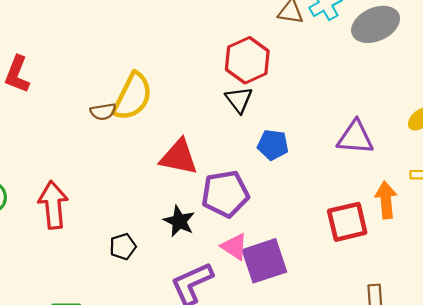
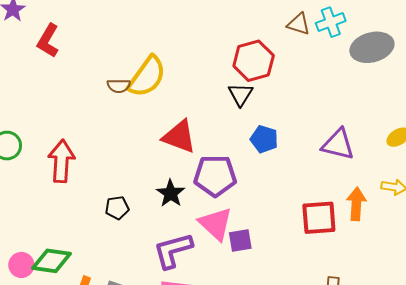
pink triangle: (234, 247) -> (216, 224), size x1.4
purple square: (264, 261) -> (240, 240), size x0.6

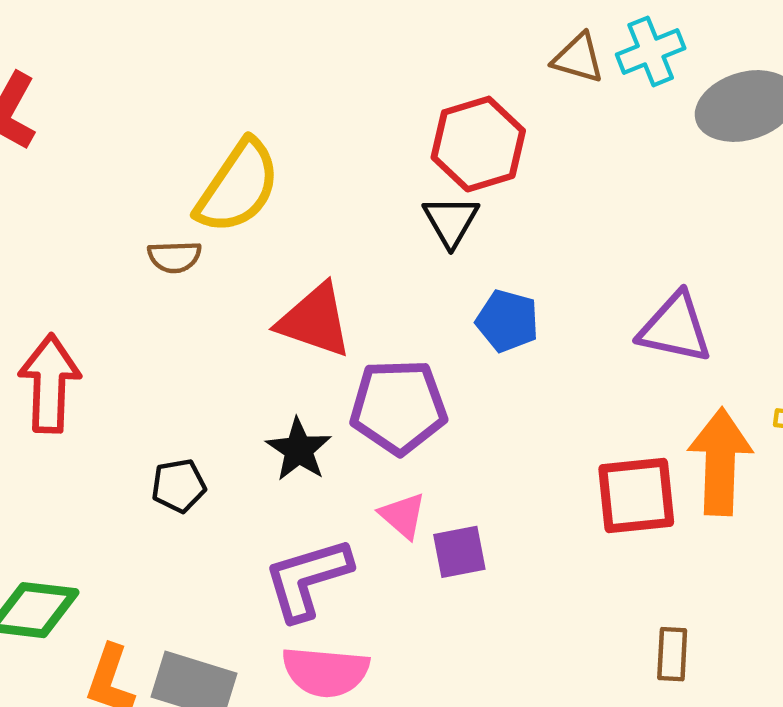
brown semicircle: (119, 86) -> (174, 257), moved
orange arrow: (356, 204) -> (720, 462), size x1.4
pink triangle: (216, 224) -> (403, 516), size x0.6

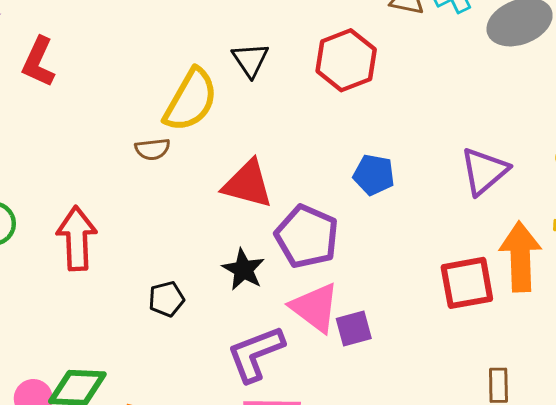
black triangle: (451, 221) -> (250, 60), moved
purple triangle: (675, 328) -> (484, 171), turned -48
purple pentagon: (398, 407) -> (307, 236), turned 30
pink triangle: (403, 516) -> (315, 308), size x1.6

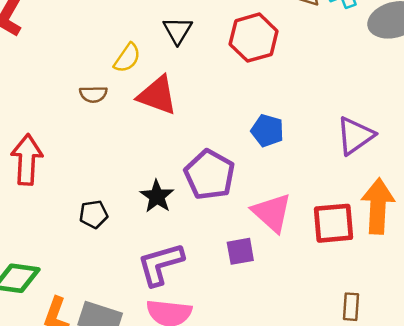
yellow semicircle: (191, 100) -> (127, 58), size x0.6
red triangle: (248, 184) -> (157, 95), moved
pink triangle: (315, 308) -> (272, 213), moved

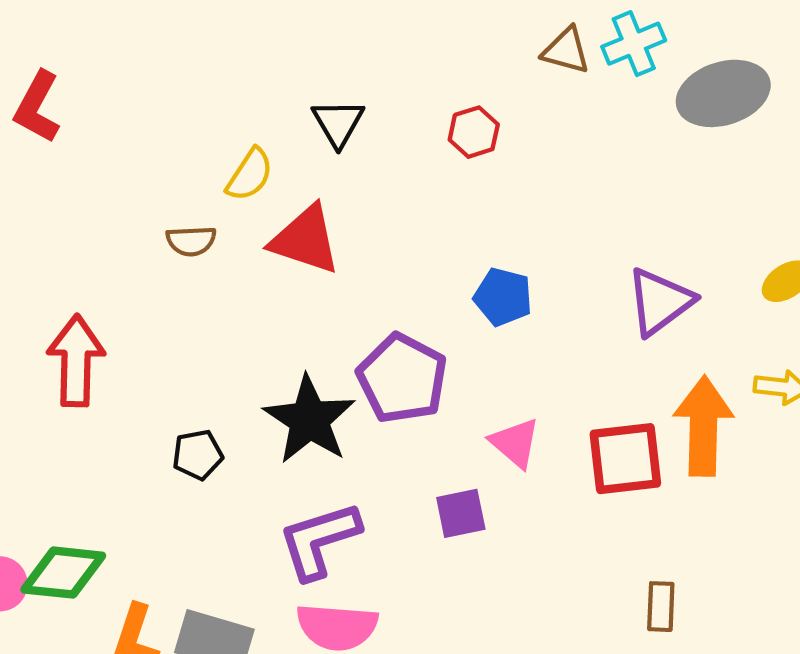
red hexagon: (254, 38) -> (474, 132), size x0.6
black star: (157, 196) -> (309, 420), size x1.5
pink triangle: (272, 213) -> (515, 443), size x0.7

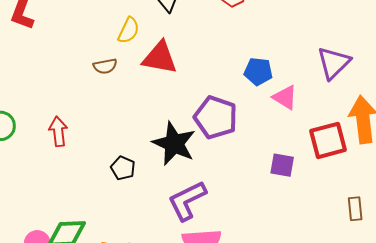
red arrow: (76, 361) -> (58, 131), size x0.7
pink triangle: (515, 443) -> (285, 97), moved
black pentagon: (198, 455) -> (123, 168), turned -30
purple square: (461, 513) -> (282, 165), moved, turned 30

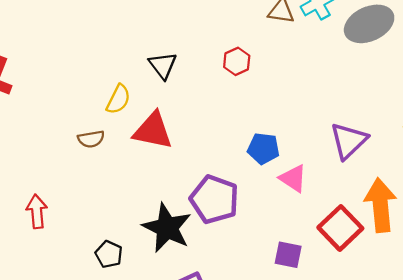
red square: (328, 140) -> (340, 228), turned -30

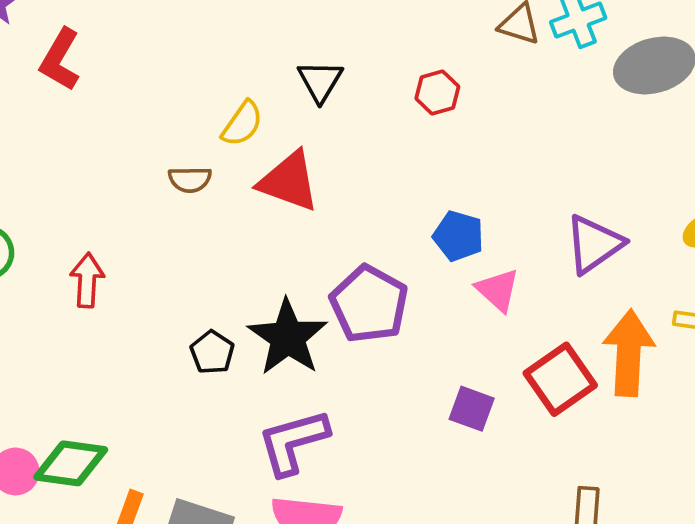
black pentagon: (109, 254) -> (212, 352), moved

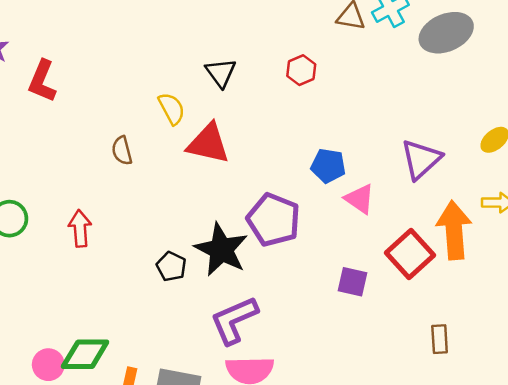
yellow semicircle: (242, 124) -> (172, 108), turned -56
brown semicircle: (190, 179) -> (122, 151), moved, turned 84

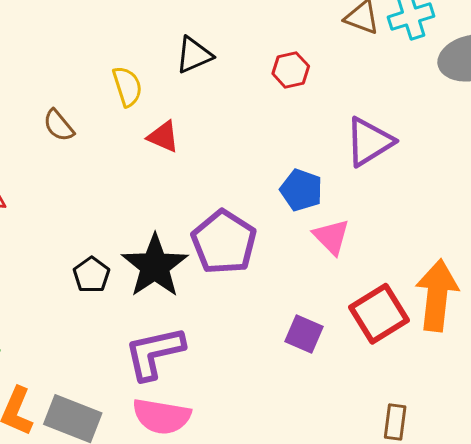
black triangle: (221, 73) -> (194, 55), turned 32
red triangle: (208, 144) -> (163, 137), size x0.6
brown semicircle: (122, 151) -> (59, 126), turned -36
purple triangle: (421, 159) -> (369, 142), moved

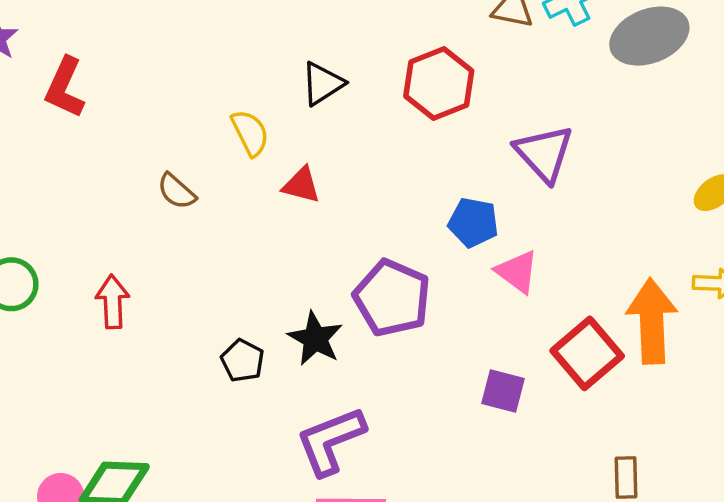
red hexagon: (291, 70) -> (439, 84), size x1.6
purple triangle: (369, 142) -> (544, 153), turned -32
black star: (155, 266) -> (315, 338), size x0.7

